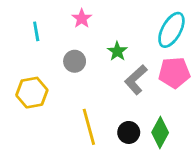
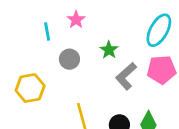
cyan line: (36, 31) -> (47, 32), moved

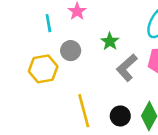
yellow hexagon: (30, 88) -> (43, 69), moved

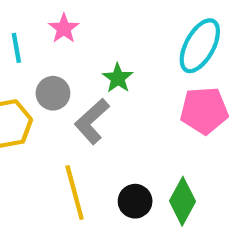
gray L-shape: (127, 68) -> (92, 121), moved

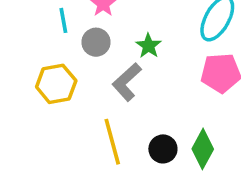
gray circle: (53, 93) -> (96, 42), moved

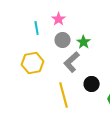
gray circle: (96, 42) -> (63, 40), moved
black circle: (163, 149) -> (92, 84), moved

